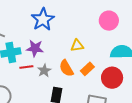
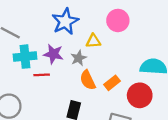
pink circle: (109, 21) -> (118, 20), moved
yellow triangle: (77, 46) -> (93, 41), moved
gray star: (44, 71) -> (79, 58), moved

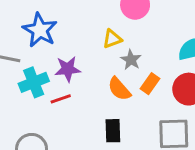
blue star: (65, 21) -> (40, 30), moved
gray star: (79, 58) -> (131, 60), moved

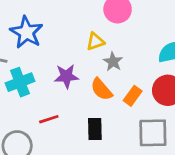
purple star: (68, 69) -> (66, 76), moved
orange rectangle: (150, 84) -> (133, 96), moved
red line: (61, 99) -> (49, 119), moved

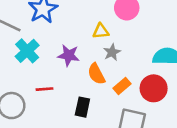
cyan cross: (20, 82) -> (27, 51), turned -35

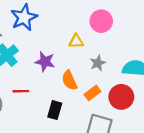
gray star: (112, 52) -> (98, 63), moved

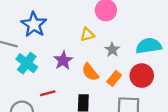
purple star: (45, 62) -> (63, 60), turned -30

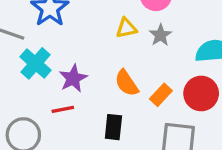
gray star: (112, 50) -> (160, 35), moved
purple star: (63, 60) -> (73, 78), moved

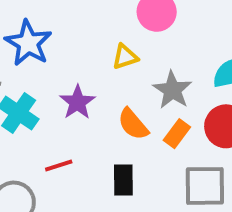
gray star: (160, 35) -> (172, 90), moved, size x1.4
purple star: (73, 78) -> (77, 102), moved

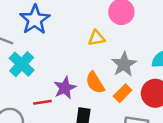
purple star: (77, 102) -> (65, 88), moved

